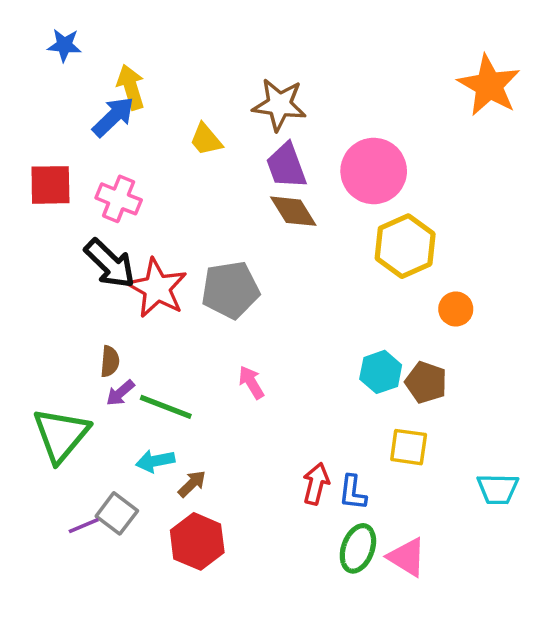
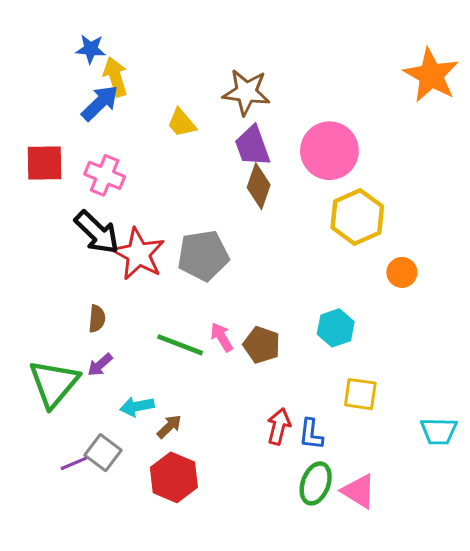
blue star: (64, 45) -> (91, 49), moved
brown diamond: (293, 211) -> (259, 186), turned 51
brown pentagon: (426, 382) -> (262, 345), moved
purple arrow: (120, 393) -> (100, 365), moved
green line: (166, 407) -> (180, 345), moved

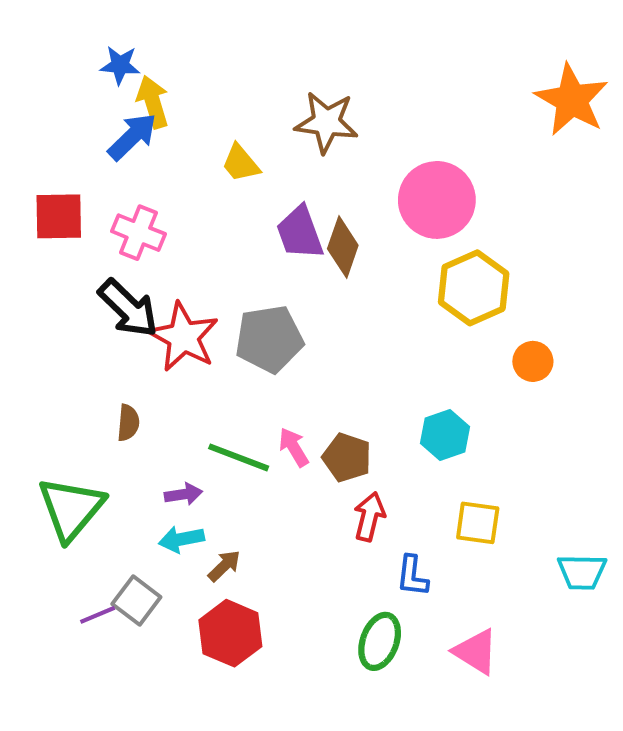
purple trapezoid: (252, 146) -> (300, 233), moved
purple arrow: (100, 365) -> (183, 494), moved, turned -148
red arrow: (279, 426) -> (369, 517), moved
green ellipse: (316, 483) -> (380, 641), moved

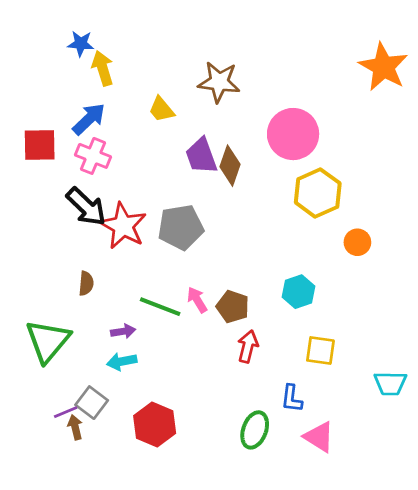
blue arrow: (132, 137) -> (89, 119), moved
brown arrow: (224, 566) -> (75, 427), moved, turned -60
blue L-shape: (412, 576) -> (292, 398), moved

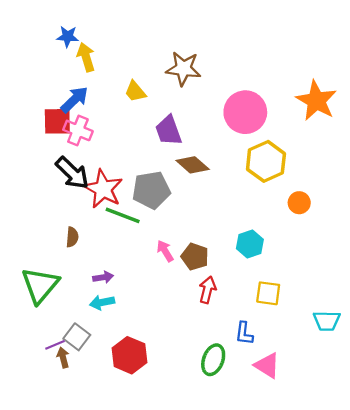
orange star: (383, 67) -> (316, 101), moved
red square: (40, 145) -> (57, 121), moved
brown diamond: (230, 166) -> (193, 165), moved, turned -68
green line: (160, 307) -> (123, 215), moved

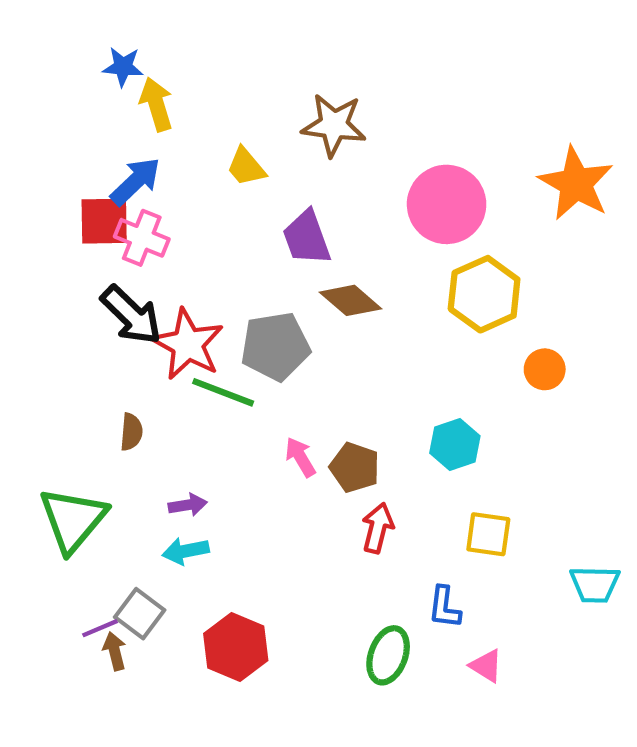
pink triangle: (267, 365) -> (486, 666), size x0.7

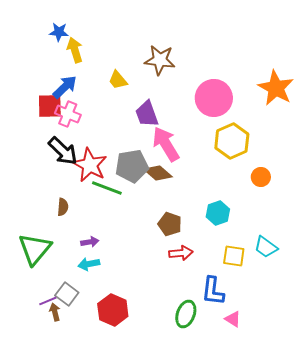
brown diamond: (351, 300) -> (158, 173), moved
pink arrow: (300, 457) -> (166, 144), moved, size x1.8
red arrow: (378, 528) -> (181, 253), turned 70
cyan trapezoid: (595, 584) -> (266, 247), moved, turned 35
blue L-shape: (444, 607) -> (213, 291), size x1.4

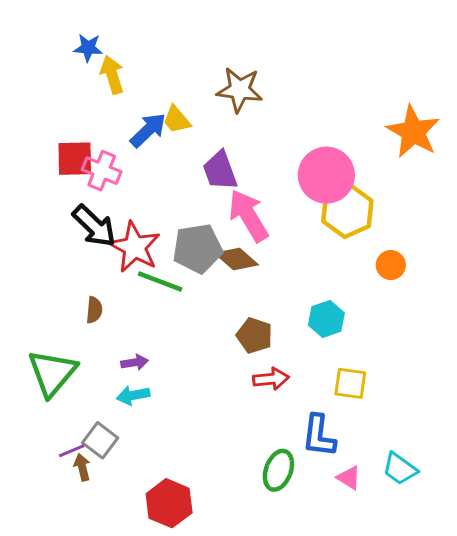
blue arrow: (65, 87) -> (148, 130), moved
pink circle: (214, 98) -> (326, 175), moved
cyan trapezoid: (266, 247) -> (400, 469), moved
red hexagon: (113, 310) -> (169, 503), moved

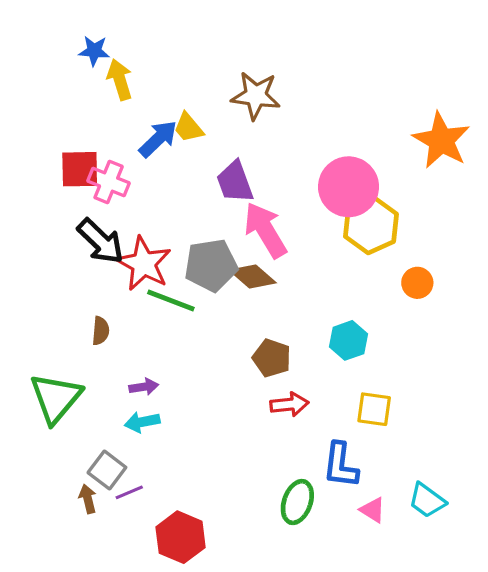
purple line: (72, 451) -> (129, 492), moved

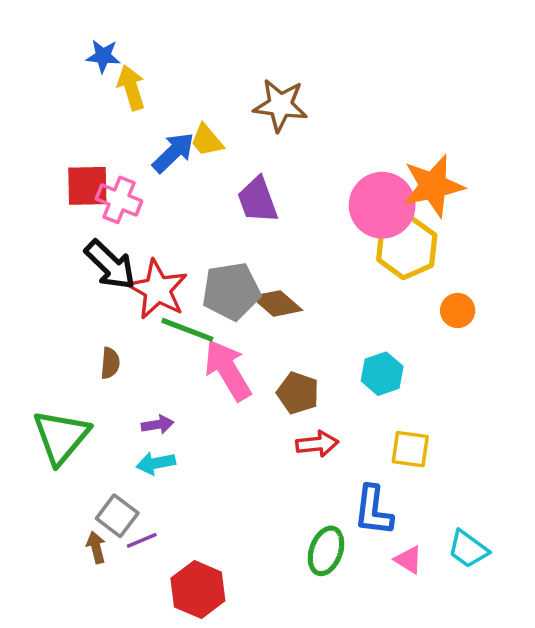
orange star: (441, 140) -> (433, 186), moved, turned 30
pink arrow: (265, 230) -> (228, 370), moved

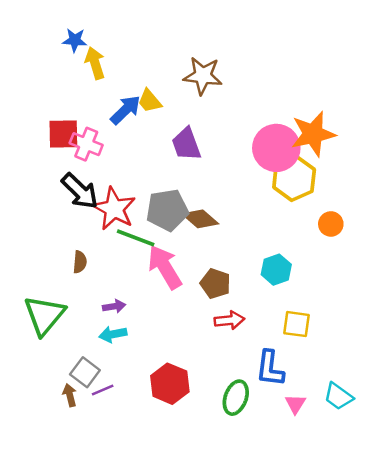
pink triangle: (408, 560) -> (295, 404), turned 30
red hexagon: (198, 590) -> (170, 384), moved

